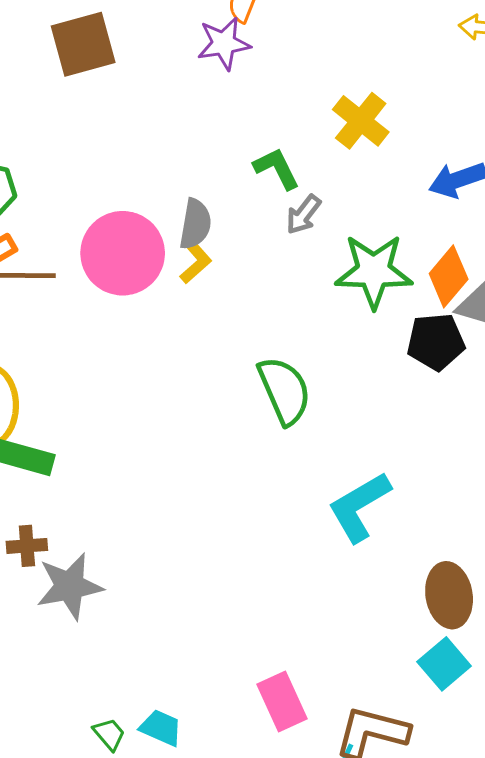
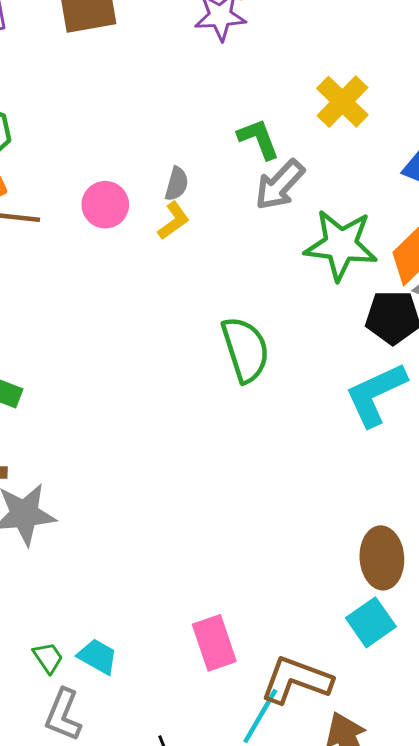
gray arrow: (303, 215) -> (280, 185), size x1.4
gray semicircle: (195, 224) -> (177, 184), size x0.7
pink circle: (123, 253) -> (105, 205), size x0.6
cyan L-shape: (359, 507) -> (376, 394), moved

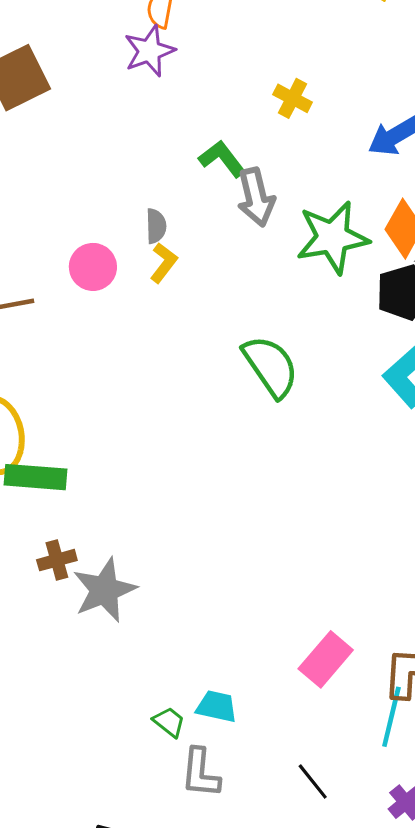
yellow cross: (342, 102) -> (293, 98), size x0.7
gray arrow: (280, 185) -> (256, 197), turned -40
pink rectangle: (214, 643) -> (326, 659), turned 76

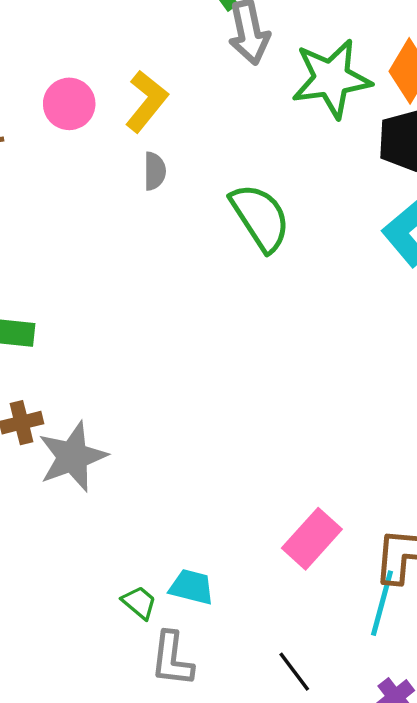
gray semicircle: (156, 226) -> (155, 171), moved
yellow L-shape: (164, 263) -> (146, 101), size x1.4

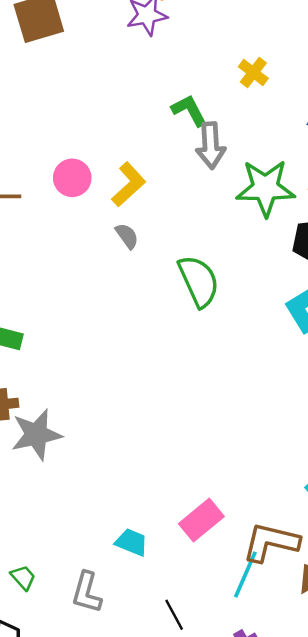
gray semicircle: (155, 171) -> (127, 236), turned -44
cyan trapezoid: (192, 587) -> (132, 542), moved
green trapezoid: (139, 603) -> (23, 577), moved

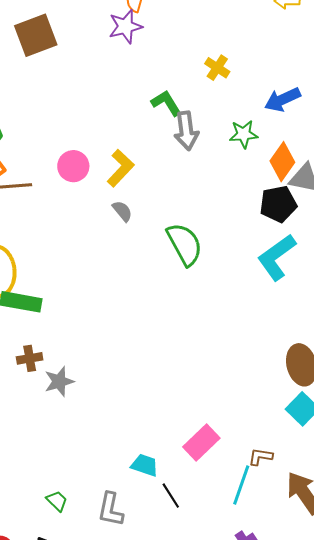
green star: (266, 188) -> (244, 134), moved, size x0.6
gray star: (36, 435) -> (59, 382), size x0.7
brown L-shape: (271, 542) -> (260, 457), size x0.5
black line: (174, 615) -> (171, 496), moved

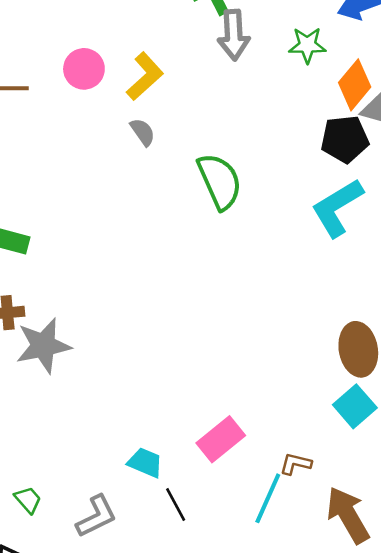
gray star: (59, 382) -> (43, 346), size x1.4
gray L-shape: (111, 509) -> (96, 516), turned -132

